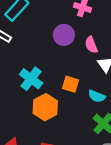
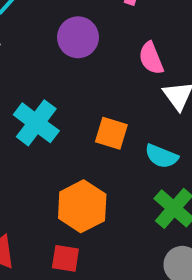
purple circle: (64, 35) -> (78, 37), moved
orange hexagon: (45, 107) -> (82, 206), moved

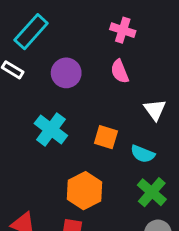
purple circle: (78, 37) -> (66, 73), moved
pink semicircle: (151, 58) -> (120, 71), moved

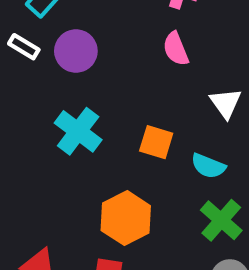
purple circle: (66, 73) -> (76, 51), moved

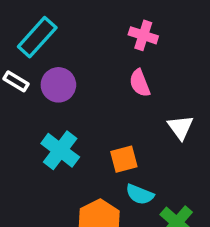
orange square: (156, 142) -> (124, 159), turned -32
cyan semicircle: (208, 166) -> (140, 194), moved

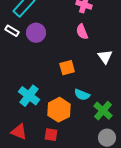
cyan cross: (60, 150) -> (29, 96), moved
orange square: (124, 159) -> (67, 68), moved

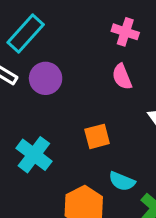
cyan cross: (29, 96) -> (34, 155), moved

